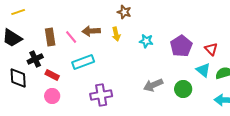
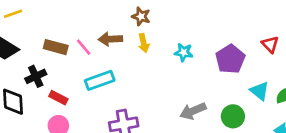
brown star: (124, 12) -> (141, 16), moved
brown rectangle: (50, 37) -> (56, 47), turned -66
red triangle: (211, 49) -> (270, 44), moved

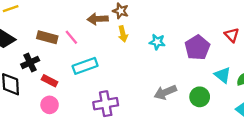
brown arrow: (110, 39) -> (98, 19), moved

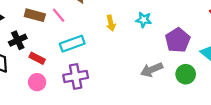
yellow arrow: (123, 34) -> (111, 23), moved
purple pentagon: (197, 48) -> (178, 40), moved
purple cross: (106, 104) -> (76, 76), moved

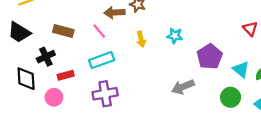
pink line: (59, 15) -> (99, 31), moved
red rectangle: (37, 58) -> (66, 75), turned -42
green circle: (186, 74) -> (231, 97), moved
pink circle: (37, 82) -> (54, 97), moved

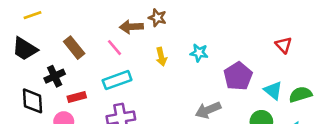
brown rectangle: (63, 31) -> (74, 48), turned 36

